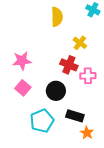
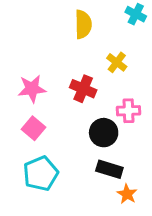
red cross: (69, 65) -> (83, 89), moved
black circle: (56, 91) -> (104, 133), moved
cyan pentagon: (42, 121) -> (41, 174), moved

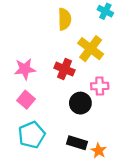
yellow cross: (117, 62) -> (91, 49), size x1.6
black rectangle: (109, 169) -> (77, 143), moved

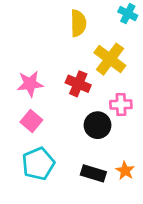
orange star: (99, 151) -> (125, 171), moved

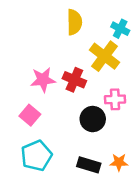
cyan cross: (128, 14) -> (120, 29), moved
pink star: (30, 84) -> (43, 80), moved
orange star: (125, 171) -> (119, 162), turned -30

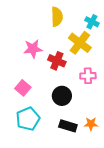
pink star: (43, 80) -> (33, 49), moved
black circle: (93, 119) -> (62, 96), moved

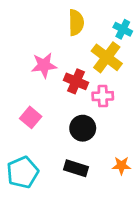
pink cross: (88, 76) -> (103, 96), moved
cyan pentagon: (28, 119) -> (23, 172), moved
black rectangle: (68, 126) -> (76, 168), moved

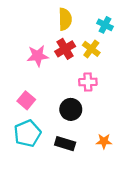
yellow cross: (107, 57) -> (91, 49), size x0.7
red cross: (76, 81) -> (65, 49), moved, turned 36
cyan pentagon: (23, 172) -> (27, 133), moved

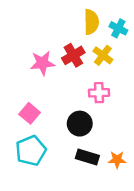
yellow semicircle: (65, 19) -> (91, 22), moved
black rectangle: (65, 144) -> (87, 157), moved

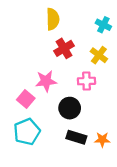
yellow semicircle: (91, 22) -> (53, 19), moved
yellow cross: (103, 55) -> (99, 55), moved
pink star: (42, 63) -> (46, 81), moved

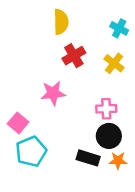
pink cross: (87, 81) -> (106, 109), moved
pink square: (26, 99) -> (18, 123), moved
black circle: (70, 108) -> (109, 136), moved

